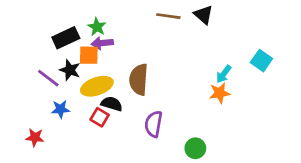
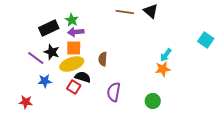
orange square: (89, 55) -> (74, 48), moved
cyan square: (261, 61) -> (206, 40), moved
brown semicircle: (139, 79) -> (103, 59), size x0.6
green circle: (195, 148) -> (153, 101), moved

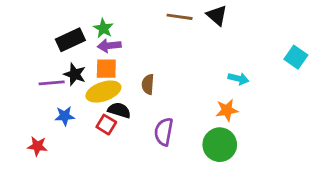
cyan arrow: (166, 55) -> (238, 79), turned -112
purple line: (36, 58) -> (52, 83), turned -42
orange star: (163, 69) -> (227, 110), moved
green circle: (153, 101) -> (220, 145), size x1.5

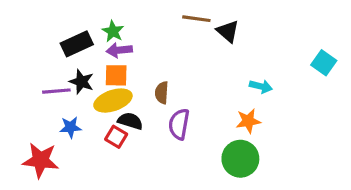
black triangle: (217, 15) -> (228, 31), moved
purple semicircle: (164, 132) -> (179, 124), moved
red star: (37, 146) -> (41, 160), size x1.6

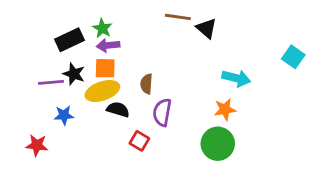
cyan arrow: (261, 86) -> (236, 78), size x1.4
red square: (116, 137) -> (139, 141), moved
red star: (41, 160) -> (37, 145), size x0.7

